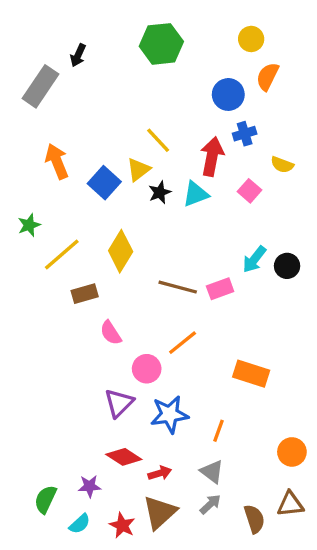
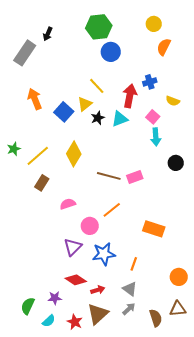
blue circle: (228, 94) -> (111, 52), moved
green star: (29, 225) -> (14, 149), moved
cyan arrow: (254, 259) -> (156, 137), moved, turned -42
brown rectangle: (85, 294) -> (42, 183), moved, turned -42
pink semicircle: (111, 333) -> (68, 204), turned 105

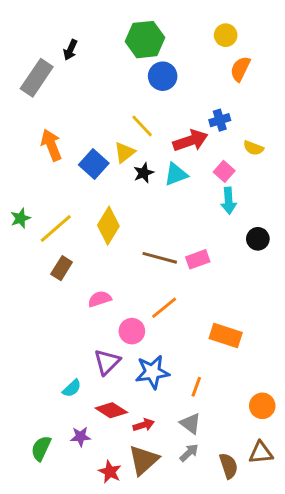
red arrow: (130, 96) -> (190, 141), turned 60
cyan semicircle: (49, 321) -> (72, 388), moved

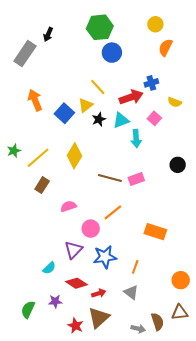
cyan arrow: (229, 201) -> (136, 139), moved
gray arrow: (189, 453) -> (138, 329), moved, turned 56

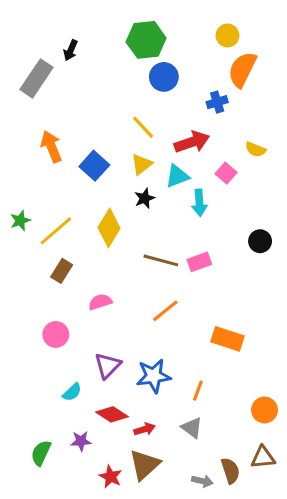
orange semicircle: (166, 48) -> (242, 70), size x1.4
blue cross: (151, 83) -> (217, 102), moved
yellow triangle: (86, 105) -> (142, 164), moved
black star: (99, 119) -> (145, 198), moved
pink circle: (91, 229) -> (56, 334), moved

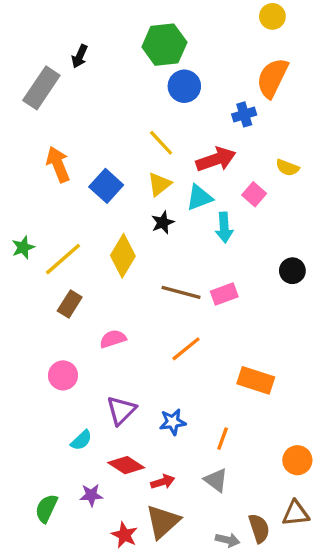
yellow circle: (227, 35) -> (272, 16), moved
blue star: (153, 376) -> (173, 422), size x0.7

